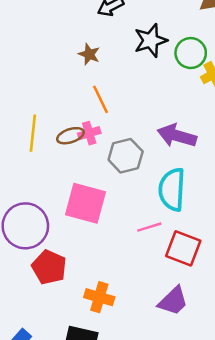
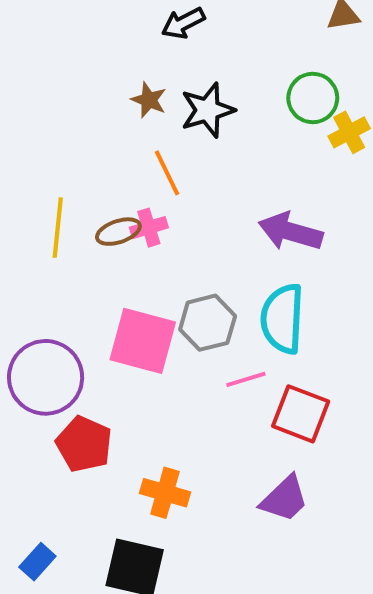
black star: (151, 40) -> (208, 110), moved
gray hexagon: (126, 156) -> (208, 323), moved

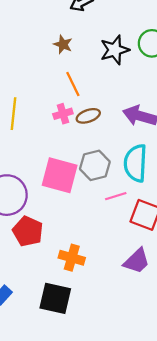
black star: (208, 110) -> (115, 50), moved
brown ellipse: (118, 232) -> (88, 116), moved

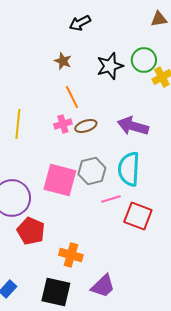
purple trapezoid: (137, 261) -> (103, 286), moved

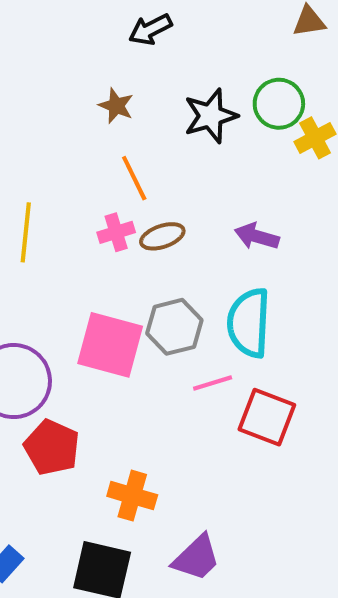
purple arrow: (133, 126) -> (257, 236), size x0.7

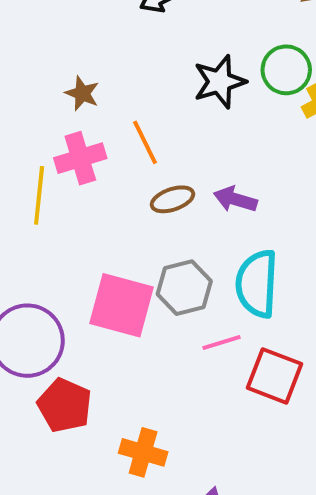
brown star: (116, 106) -> (82, 93), moved
pink cross: (116, 232) -> (80, 158), moved, size x1.4
purple arrow: (257, 236) -> (235, 199), moved

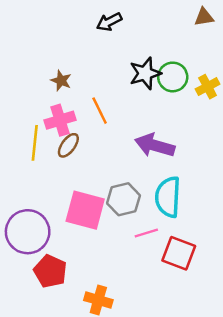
green circle: (286, 70) -> (173, 77), moved
brown ellipse: (172, 199) -> (68, 145), moved, turned -35
purple arrow: (235, 199) -> (155, 145), size x1.5

